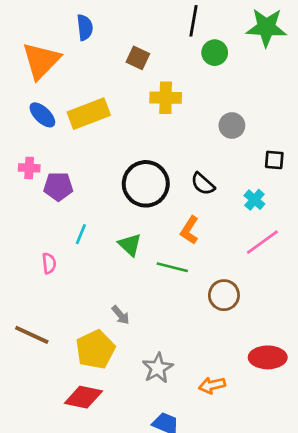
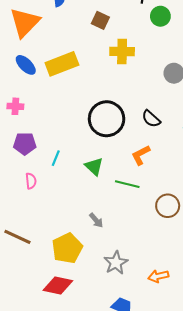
purple pentagon: (58, 186) -> (25, 144), moved
orange L-shape: (189, 230) -> (141, 155), turned 30
gray arrow: (121, 315) -> (96, 220), moved

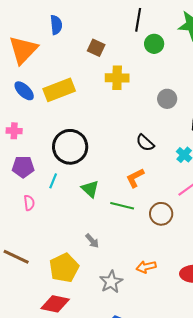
black circle: (107, 119) -> (70, 147), moved
brown circle: (168, 206) -> (161, 214), moved
orange arrow: (158, 276) -> (146, 267), moved

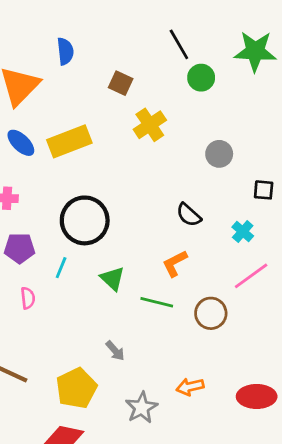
black line: (138, 20) -> (179, 44), turned -40
yellow cross: (117, 78) -> (150, 125), turned -35

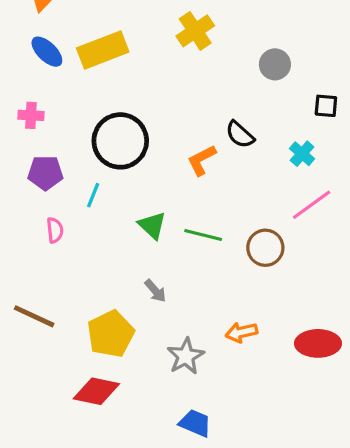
orange L-shape: (175, 263) -> (202, 160), moved
green triangle: (112, 279) -> (152, 225), moved

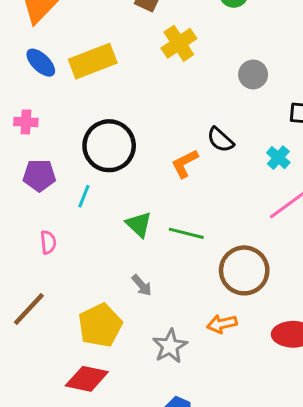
pink semicircle: (55, 230) -> (48, 242), moved
brown circle: (265, 248) -> (244, 270), moved, size x1.4
brown line: (34, 316) -> (29, 309), turned -72

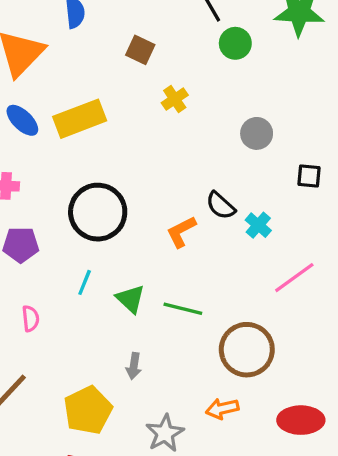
yellow cross: (179, 43) -> (175, 99), size x0.7
cyan cross: (278, 158) -> (258, 225), moved
cyan line: (84, 196) -> (85, 282), moved
gray arrow: (142, 285) -> (134, 366), turned 50

